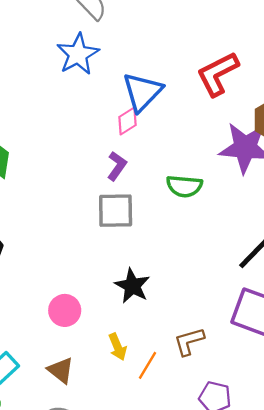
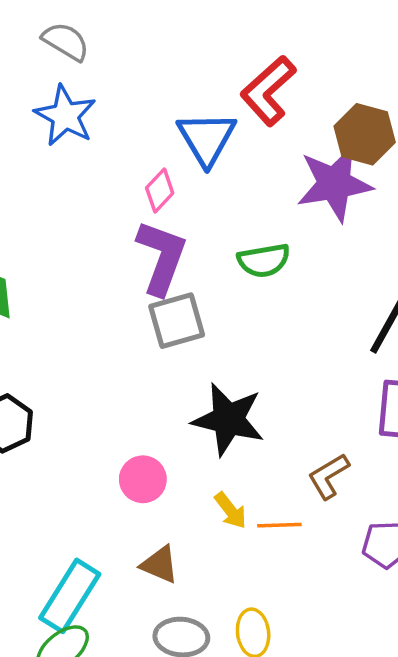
blue triangle: (142, 92) -> (207, 138), moved
purple L-shape: (117, 166) -> (162, 257), size x1.8
black star: (132, 286) -> (228, 419), size x1.4
orange line: (147, 365) -> (279, 525), turned 72

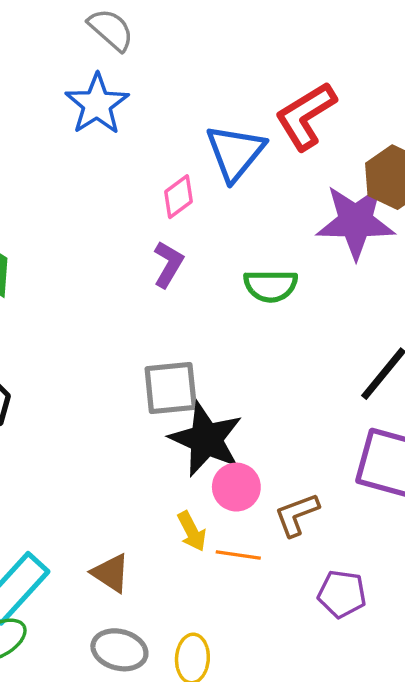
purple L-shape: (162, 257) -> (168, 264), size x0.6
gray square: (177, 321) -> (171, 388), moved
pink circle: (143, 479) -> (236, 487), moved

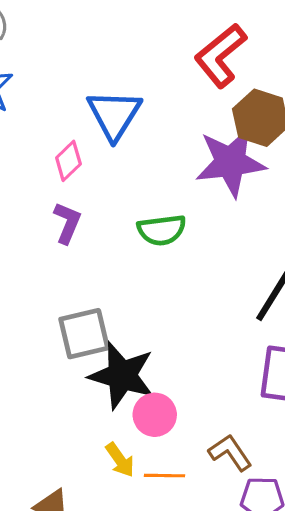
red L-shape: (306, 116) -> (220, 56), moved
brown L-shape: (297, 515) -> (230, 453), moved, turned 84

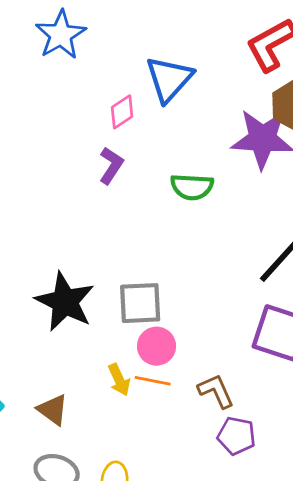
gray square: (84, 334) -> (140, 303), moved
black star: (122, 376) -> (65, 302), moved
orange line: (165, 476) -> (153, 381), moved

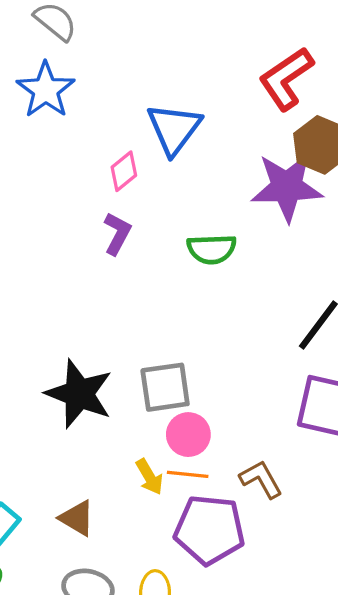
purple pentagon: (236, 436) -> (209, 530), moved, size x1.6

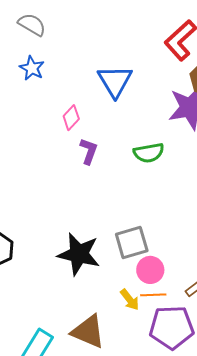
blue star: (46, 90) -> (32, 68), size x0.7
pink diamond: (124, 171) -> (71, 118), moved
brown triangle: (77, 518) -> (88, 332), size x1.5

